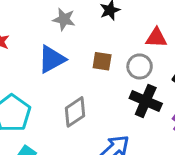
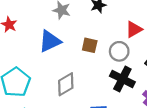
red triangle: (156, 38) -> (134, 29), turned -36

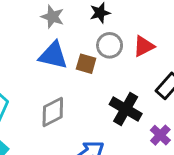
blue triangle: (50, 41) -> (53, 55), moved, turned 35
gray circle: (119, 51) -> (110, 45), moved

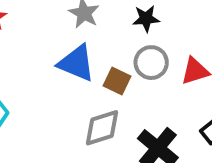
gray diamond: (53, 112) -> (102, 128), moved

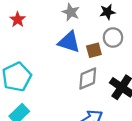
brown square: (117, 81) -> (94, 50), turned -35

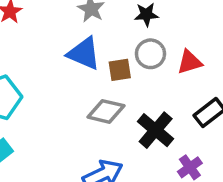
gray diamond: (88, 79) -> (106, 111), turned 30

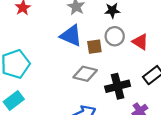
red triangle: (190, 62) -> (140, 42), turned 48
black cross: (156, 130) -> (118, 86), turned 35

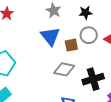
blue triangle: (71, 36) -> (50, 36), turned 30

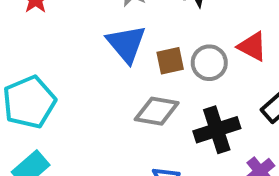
gray circle: (89, 35) -> (209, 63), moved

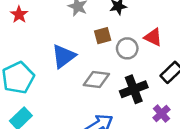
blue triangle: (126, 44) -> (64, 56), moved, turned 36
brown square: (170, 61) -> (103, 36), moved

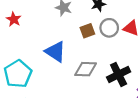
gray circle: (127, 48) -> (109, 28), moved
blue triangle: (64, 56) -> (55, 52), turned -45

